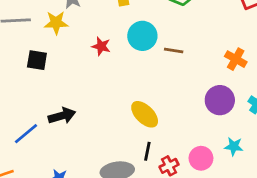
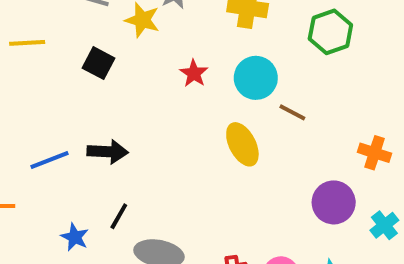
orange cross: (236, 59) -> (374, 153), turned -30
yellow ellipse: (145, 114) -> (242, 144), moved
black line: (147, 151) -> (119, 216), moved

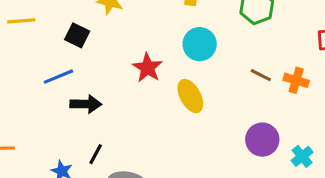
red star: (194, 73) -> (148, 68), moved, size x1.4
brown line: (292, 112) -> (261, 75), moved
orange cross: (374, 153) -> (296, 80), moved
blue line: (50, 160) -> (58, 77), moved

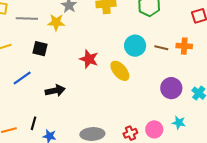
cyan circle: (200, 44) -> (135, 46), moved
blue line: (58, 77) -> (22, 78), moved
black line: (96, 154) -> (33, 123), moved

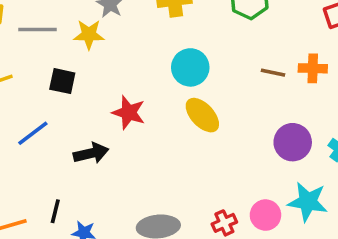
cyan circle: (135, 46) -> (190, 67), moved
red star: (89, 59) -> (129, 112), moved
cyan star: (179, 123) -> (308, 202), size x1.6

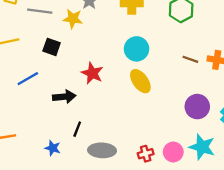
black line: (55, 211) -> (77, 129), moved

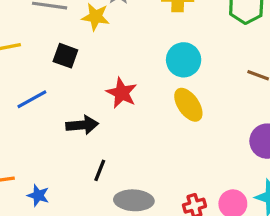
blue star: (53, 148) -> (38, 195), moved

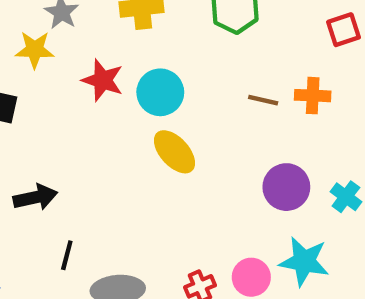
red star: (122, 93) -> (103, 80), moved

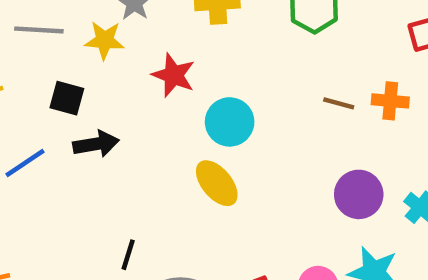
cyan circle: (160, 92) -> (230, 122), moved
yellow ellipse: (174, 152) -> (217, 183), moved
black arrow: (35, 197) -> (96, 144), moved

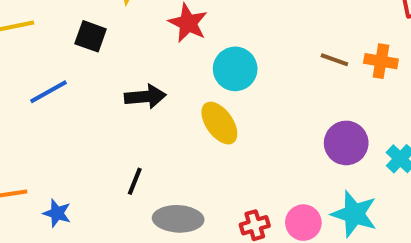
black arrow: (96, 144) -> (145, 97), moved

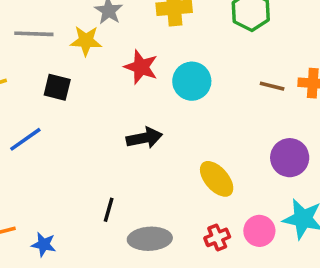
cyan circle: (235, 69) -> (192, 81), moved
black arrow: (145, 97) -> (144, 138), moved
yellow ellipse: (219, 123) -> (217, 179), moved

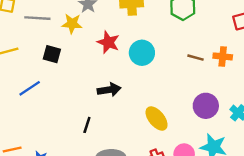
black line: (109, 210) -> (87, 125), moved

